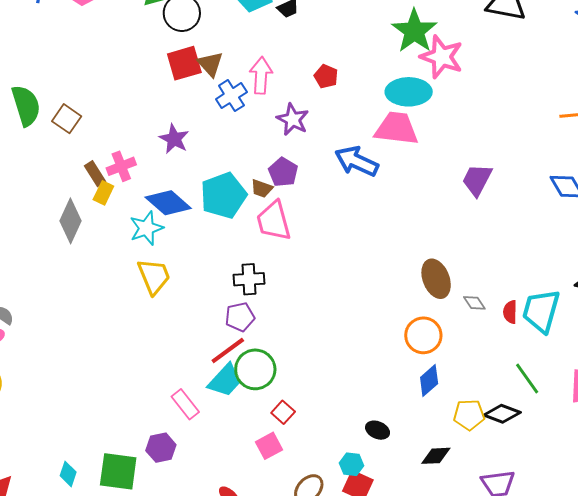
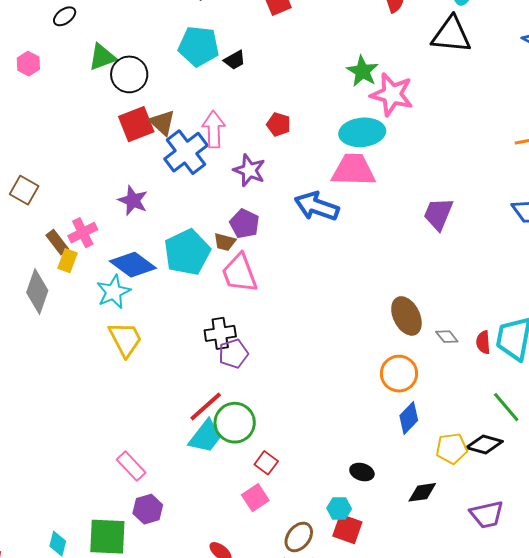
green star: (414, 31) -> (362, 71), size x0.7
blue cross: (231, 96) -> (186, 152), size x1.4
purple pentagon: (240, 317) -> (233, 354), moved
pink rectangle: (185, 404) -> (131, 466), moved

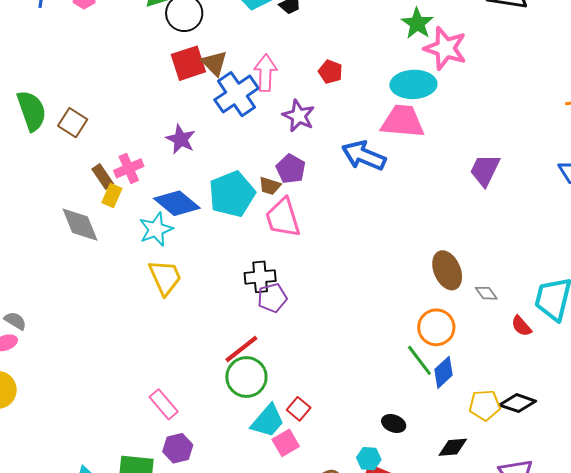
gray diamond: (37, 291) -> (80, 225), turned -45
red semicircle: (483, 342) -> (521, 326), moved, turned -40
green line: (506, 407) -> (419, 360), moved
green circle: (235, 423) -> (246, 377), moved
cyan trapezoid: (205, 436) -> (268, 421), moved

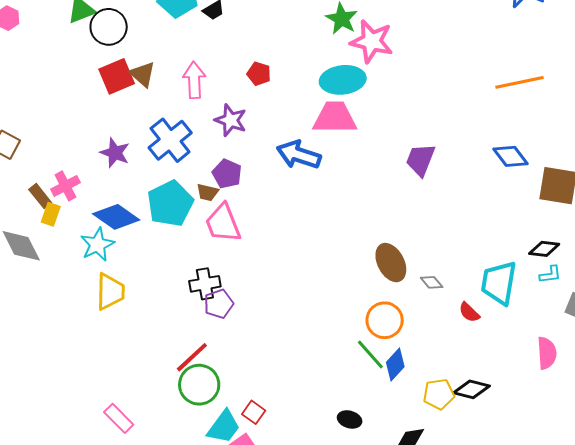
blue cross: (237, 94) -> (170, 140), moved
yellow trapezoid: (165, 277) -> (110, 292), turned 30

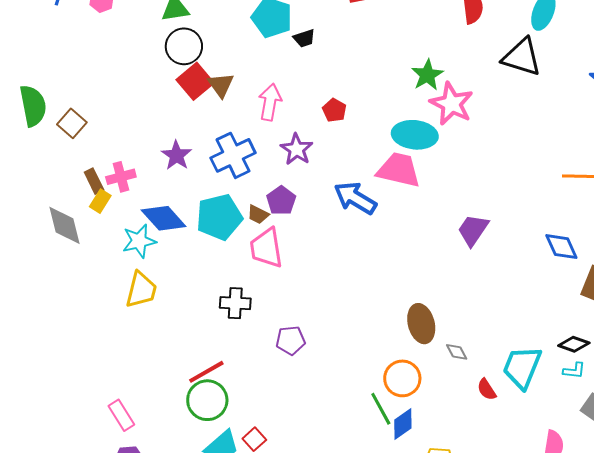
black circle: (109, 27) -> (184, 46), moved
red square: (117, 76) -> (195, 81), turned -30
purple pentagon: (219, 304) -> (291, 340), moved

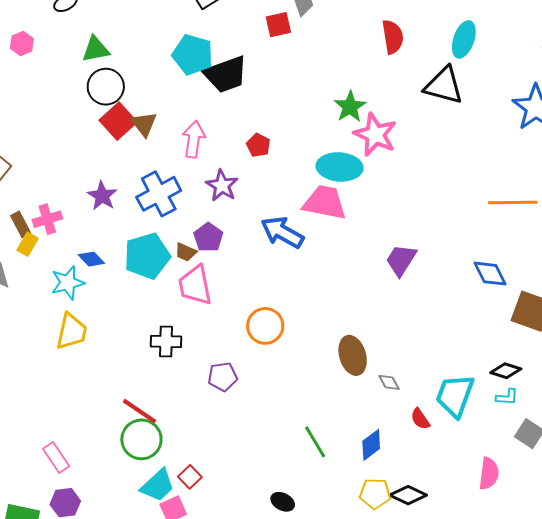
black trapezoid: (304, 38) -> (226, 74), size x2.0
blue diamond: (164, 218) -> (91, 259), size x0.6
red line: (206, 372) -> (139, 411), turned 66
orange circle: (402, 378) -> (265, 326), moved
blue diamond: (403, 424) -> (371, 445), moved

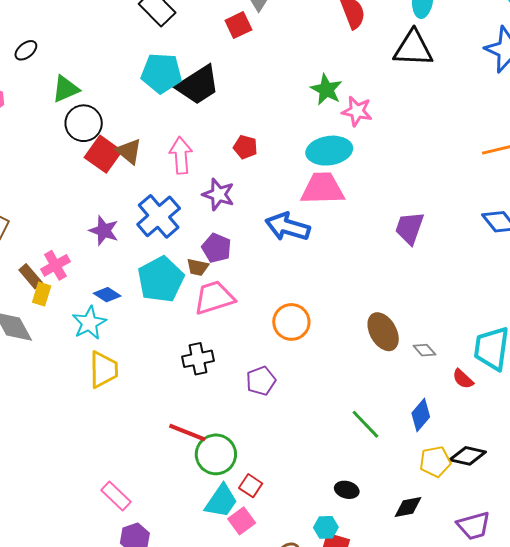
pink star: (375, 135) -> (357, 111), size x0.7
pink trapezoid: (195, 285) -> (214, 298), turned 96
green circle: (141, 439) -> (216, 454), moved

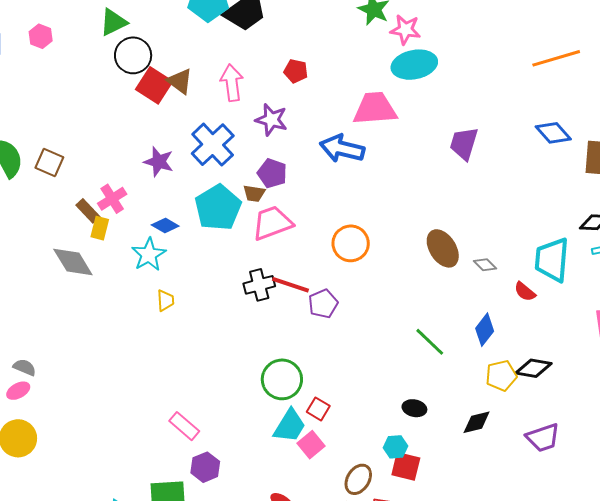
cyan ellipse: (329, 151) -> (414, 65), moved
yellow trapezoid: (104, 370) -> (165, 300), size x0.6
red line: (187, 432) -> (291, 285), moved

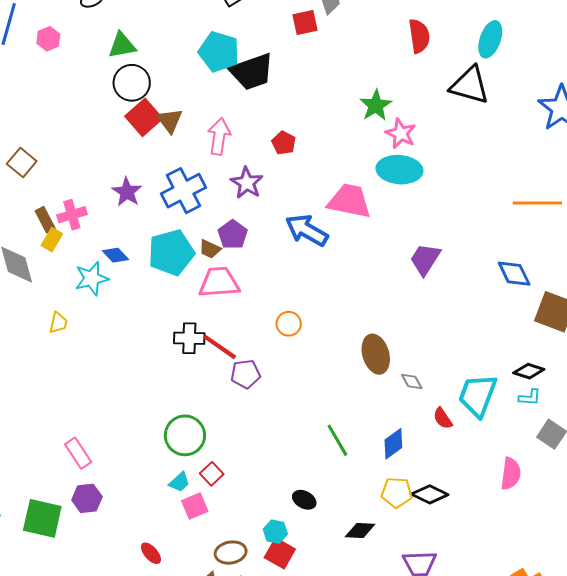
orange circle: (351, 243) -> (289, 324), size x0.7
yellow trapezoid: (165, 300) -> (58, 323), moved
cyan trapezoid: (290, 426) -> (179, 482), size x0.6
brown ellipse: (358, 479) -> (231, 553), turned 32

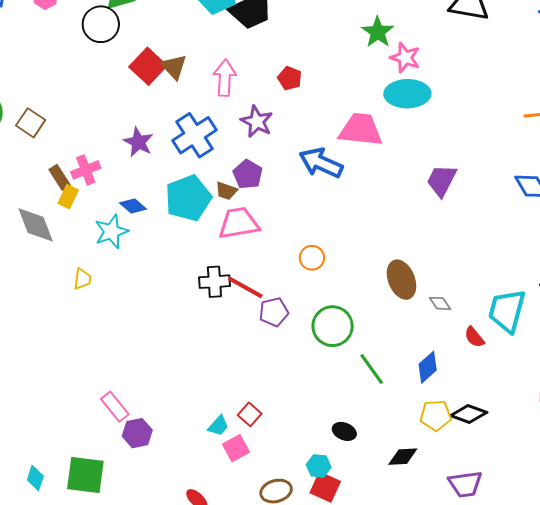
black circle: (132, 83) -> (101, 24), moved
green circle: (185, 435) -> (333, 326), moved
purple hexagon: (87, 498) -> (137, 433), moved

